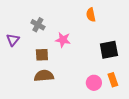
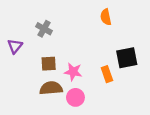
pink star: (63, 40) -> (73, 72), moved
orange rectangle: (113, 80) -> (107, 74), moved
pink circle: (94, 83) -> (75, 97), moved

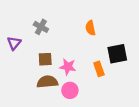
orange semicircle: (106, 17) -> (90, 28), moved

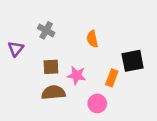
orange semicircle: (90, 28) -> (92, 39), moved
orange rectangle: (99, 69) -> (112, 78), turned 40
pink circle: (70, 90) -> (97, 103), moved

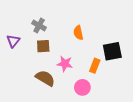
brown square: (51, 67) -> (43, 46), moved
brown semicircle: (53, 92) -> (45, 78), turned 36

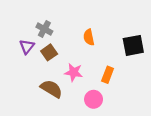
purple triangle: (13, 41) -> (27, 47), moved
brown square: (43, 46) -> (49, 52), turned -32
black square: (112, 51) -> (133, 45), moved

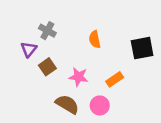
brown square: (49, 52) -> (47, 67), moved
orange rectangle: (108, 75) -> (115, 79), turned 35
brown semicircle: (51, 89) -> (67, 104), moved

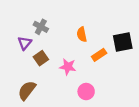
orange rectangle: (115, 79) -> (99, 55), moved
brown semicircle: (67, 104) -> (27, 90), moved, turned -84

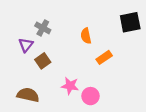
black square: (123, 42) -> (130, 22), moved
pink star: (68, 67) -> (70, 86), moved
brown semicircle: (27, 90) -> (28, 95), turned 66

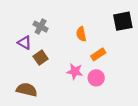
purple triangle: (26, 45) -> (25, 43), turned -40
pink star: (70, 86) -> (75, 71), moved
pink circle: (90, 96) -> (96, 78), moved

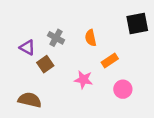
gray cross: (41, 27) -> (56, 38), moved
pink circle: (96, 78) -> (123, 89), moved

